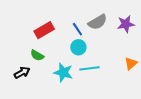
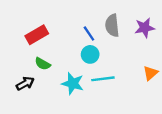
gray semicircle: (98, 22) -> (112, 25), turned 114
red rectangle: (44, 30) -> (37, 35), moved

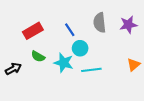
blue line: (89, 34) -> (70, 30), moved
black arrow: (25, 83) -> (13, 69), moved
cyan star: (73, 83) -> (64, 63), moved

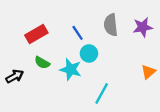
cyan line: (91, 70) -> (102, 93), moved, turned -54

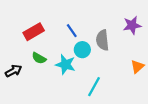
gray semicircle: (111, 25) -> (102, 40), moved

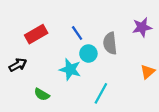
green semicircle: (39, 58) -> (42, 94), moved
black arrow: (14, 71) -> (18, 65), moved

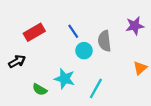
cyan star: (70, 69) -> (65, 79), moved

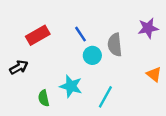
orange triangle: (140, 68) -> (154, 74), turned -40
green semicircle: (40, 90) -> (44, 98), turned 48

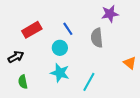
purple star: (148, 28) -> (110, 14), moved
cyan circle: (92, 55) -> (60, 48), moved
green semicircle: (44, 98) -> (23, 82), moved

